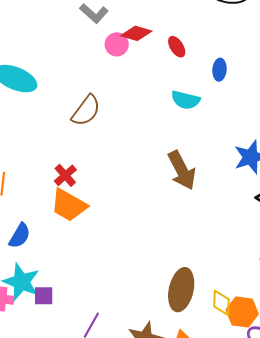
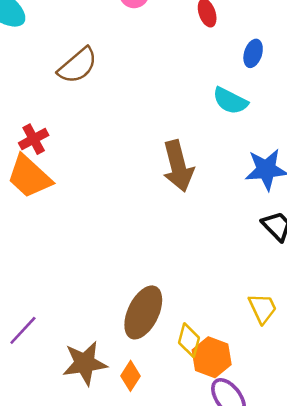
cyan semicircle: (186, 100) -> (230, 101), moved

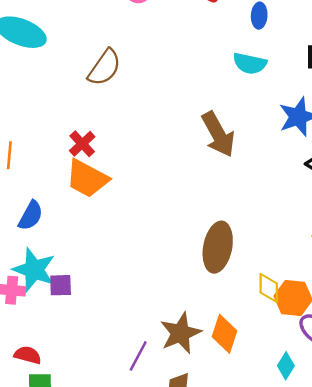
brown ellipse: (143, 312) -> (218, 247), moved
purple line: (23, 330) -> (138, 356), moved
orange diamond: (130, 376) -> (225, 334), size x1.4

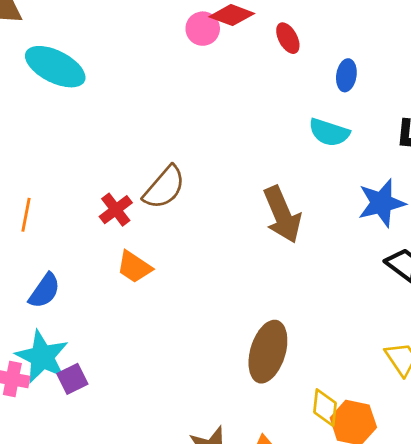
brown semicircle: (104, 67) -> (164, 187), moved
orange trapezoid: (87, 179) -> (134, 267), moved, size x0.7
purple square: (61, 285) -> (72, 379), turned -30

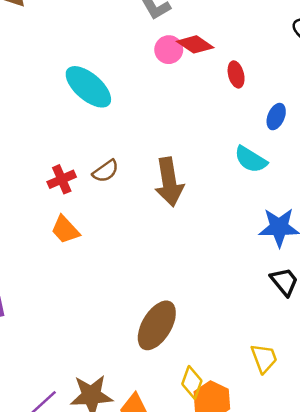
cyan ellipse: (55, 67) -> (88, 87), moved
brown semicircle: (164, 187) -> (106, 171), size x0.7
brown arrow: (282, 215) -> (169, 182), moved

